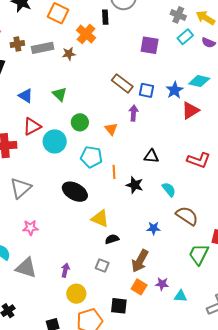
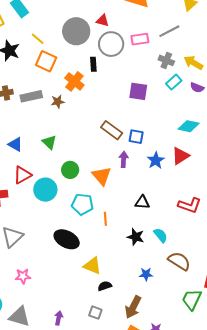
blue star: (175, 90) -> (156, 160), moved
orange triangle: (111, 129) -> (102, 176), size x1.5
black star: (135, 185) -> (136, 237), moved

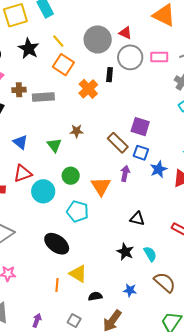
purple square: (138, 91) -> (140, 127), moved
brown star: (58, 102) -> (77, 131), moved
blue star: (156, 160) -> (159, 169), moved
orange line: (105, 219) -> (57, 285), moved
black semicircle: (105, 286) -> (95, 296), moved

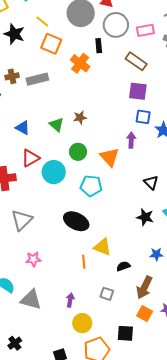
pink rectangle: (159, 57) -> (145, 30), moved
brown star: (77, 131) -> (80, 117), moved
brown rectangle: (118, 143) -> (136, 61), moved
black triangle: (137, 219) -> (151, 182), turned 42

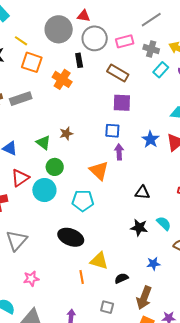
blue square: (143, 117) -> (112, 131), moved
green circle: (78, 152) -> (55, 167), moved
black triangle: (151, 182) -> (142, 193), turned -35

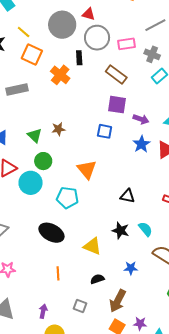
purple arrow: (119, 152) -> (141, 119), moved, turned 105
yellow triangle: (99, 261) -> (92, 246), moved

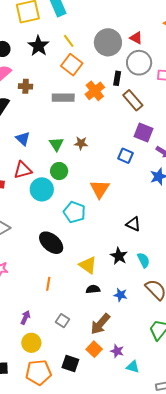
brown rectangle: (116, 75) -> (133, 100), moved
gray rectangle: (17, 89) -> (63, 98), moved
black semicircle: (97, 279) -> (93, 289), moved

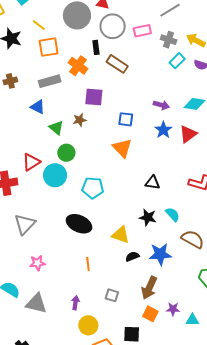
orange square: (72, 65) -> (49, 47), turned -30
purple square: (144, 132) -> (94, 97), moved
blue triangle: (23, 139) -> (38, 107), moved
orange triangle: (100, 189) -> (122, 148), moved
blue star: (120, 295) -> (160, 254), size x1.6

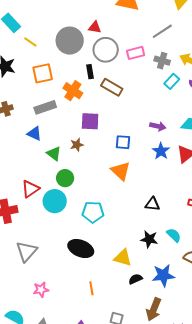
yellow line: (39, 25) -> (30, 42), moved

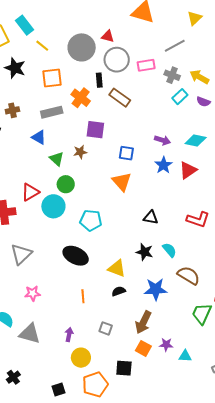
black semicircle: (135, 279) -> (119, 291), moved

